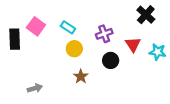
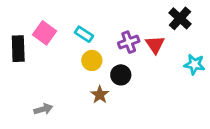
red triangle: (133, 44) -> (155, 45), moved
black circle: (111, 60) -> (121, 75), moved

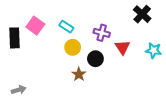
purple cross: (129, 42) -> (102, 33), turned 35
red triangle: (155, 45) -> (122, 47), moved
gray arrow: (43, 109) -> (19, 90), moved

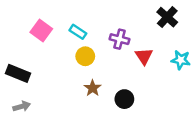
black rectangle: (15, 38) -> (18, 73), moved, turned -66
black circle: (95, 59) -> (124, 99), moved

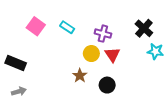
black cross: (167, 17) -> (144, 28), moved
yellow circle: (85, 56) -> (91, 54), moved
red triangle: (144, 56) -> (112, 55), moved

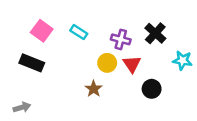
black cross: (144, 28) -> (155, 33), moved
black rectangle: (16, 63) -> (32, 63), moved
black circle: (107, 85) -> (152, 89), moved

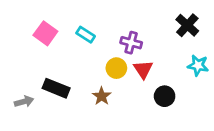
black cross: (155, 33) -> (187, 25), moved
black rectangle: (32, 63) -> (56, 88), moved
gray arrow: (22, 107) -> (24, 102), moved

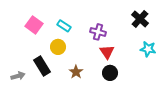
yellow circle: (116, 68) -> (58, 47), moved
black rectangle: (56, 88) -> (42, 66), turned 36
black circle: (165, 96) -> (110, 73), moved

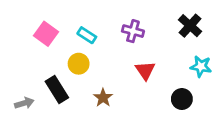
purple cross: (98, 32) -> (133, 31), moved
black circle: (110, 73) -> (182, 99), moved

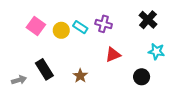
cyan rectangle: (87, 35) -> (80, 27), moved
yellow circle: (79, 64) -> (61, 30), moved
red triangle: (145, 70) -> (113, 55), turned 42

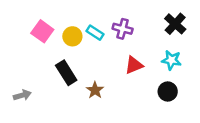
cyan star: (156, 51) -> (171, 60), moved
black rectangle: (44, 69) -> (66, 73), moved

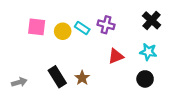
pink square: (42, 31) -> (37, 27), turned -30
black rectangle: (66, 73) -> (57, 77), moved

